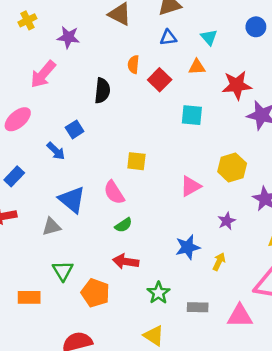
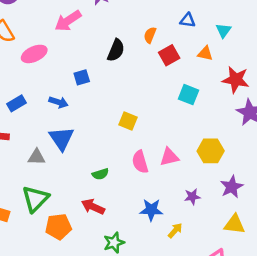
blue arrow: (56, 151) -> (58, 102), moved, turned -42
pink semicircle: (114, 192) -> (140, 162), moved
green triangle: (63, 271) -> (35, 199), size x1.4
orange pentagon: (95, 293) -> (58, 227), turned 30

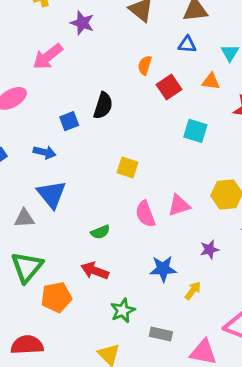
black semicircle: (116, 50) -> (103, 106), moved

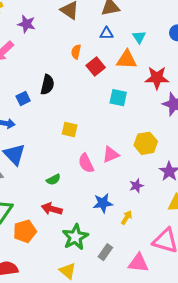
orange triangle: (211, 81) -> (127, 60), size x1.5
green star: (123, 311) -> (75, 237), size x1.4
gray rectangle: (161, 334) -> (105, 252), turned -63

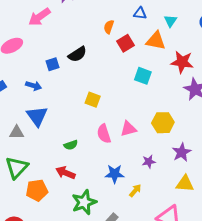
black semicircle: (47, 85) -> (77, 54), turned 36

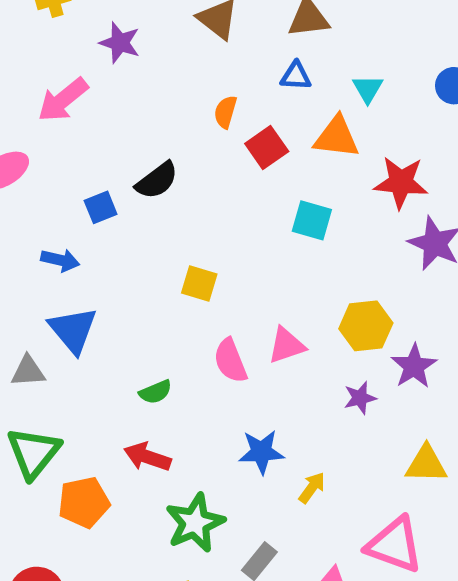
purple star: (182, 152) -> (414, 366), moved
purple star: (149, 162) -> (360, 398), moved

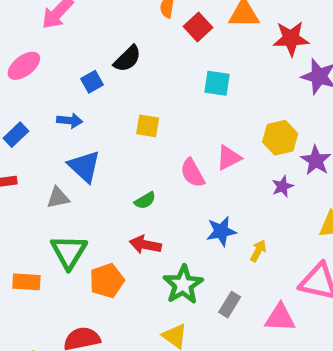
cyan square: (312, 220) -> (217, 83), moved
yellow square: (199, 283) -> (148, 126), moved

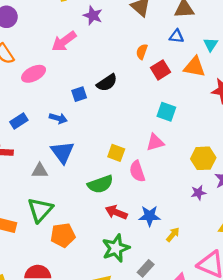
yellow square: (148, 126) -> (116, 153), moved
pink triangle: (229, 158) -> (155, 142), moved
green semicircle: (145, 200) -> (100, 184), size x1.6
red arrow: (145, 245) -> (116, 212), moved

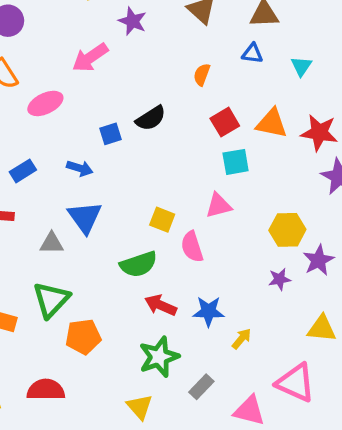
orange triangle: (194, 67) -> (272, 123), moved
red square: (161, 70) -> (225, 122), moved
cyan square: (166, 112) -> (236, 162), turned -30

